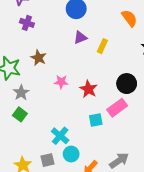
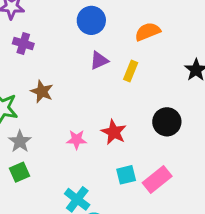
orange semicircle: (129, 18) -> (148, 32), moved, turned -72
pink star: (61, 82) -> (77, 140), moved
pink rectangle: (117, 108) -> (157, 179), moved
green square: (20, 114) -> (20, 172), turned 32

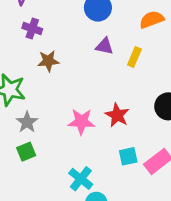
purple triangle: (99, 61) -> (105, 46), turned 36
brown star: (42, 92) -> (48, 61), moved, turned -30
pink star: (77, 140) -> (81, 122), size x1.4

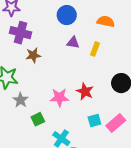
orange semicircle: (152, 20) -> (106, 21), turned 36
purple cross: (32, 28) -> (20, 33), size x1.5
green square: (26, 152) -> (38, 119), moved

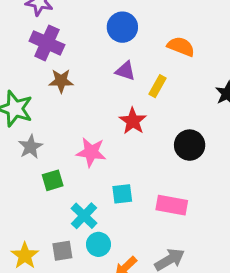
red star: (85, 91) -> (133, 121), moved
cyan square: (94, 120) -> (122, 194), moved
pink rectangle: (116, 123) -> (172, 205), turned 42

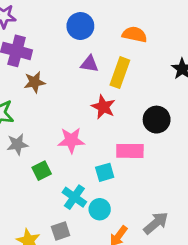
yellow rectangle: (158, 86) -> (120, 73), size x1.5
gray star: (31, 147) -> (17, 144), turned 30
pink rectangle: (172, 205) -> (130, 151), moved
cyan circle: (98, 244) -> (100, 209), moved

